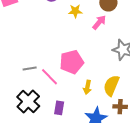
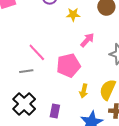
pink arrow: (99, 22) -> (87, 40), moved
pink line: (50, 77) -> (37, 52), moved

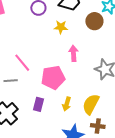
pink arrow: (87, 40) -> (73, 53), turned -49
purple rectangle: (55, 111) -> (39, 104), moved

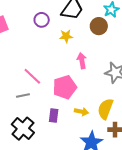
yellow arrow: (67, 104) -> (81, 112), turned -88

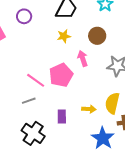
purple circle: (42, 20) -> (24, 16), moved
brown circle: (99, 26) -> (97, 36), moved
pink pentagon: (65, 87) -> (61, 75), moved

